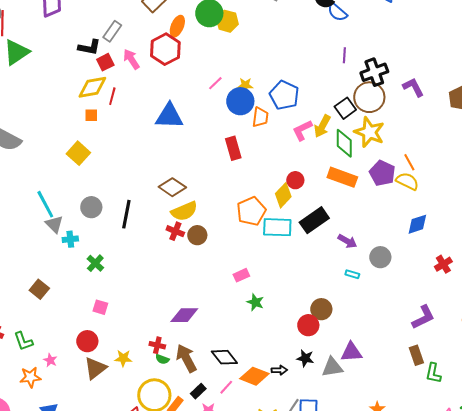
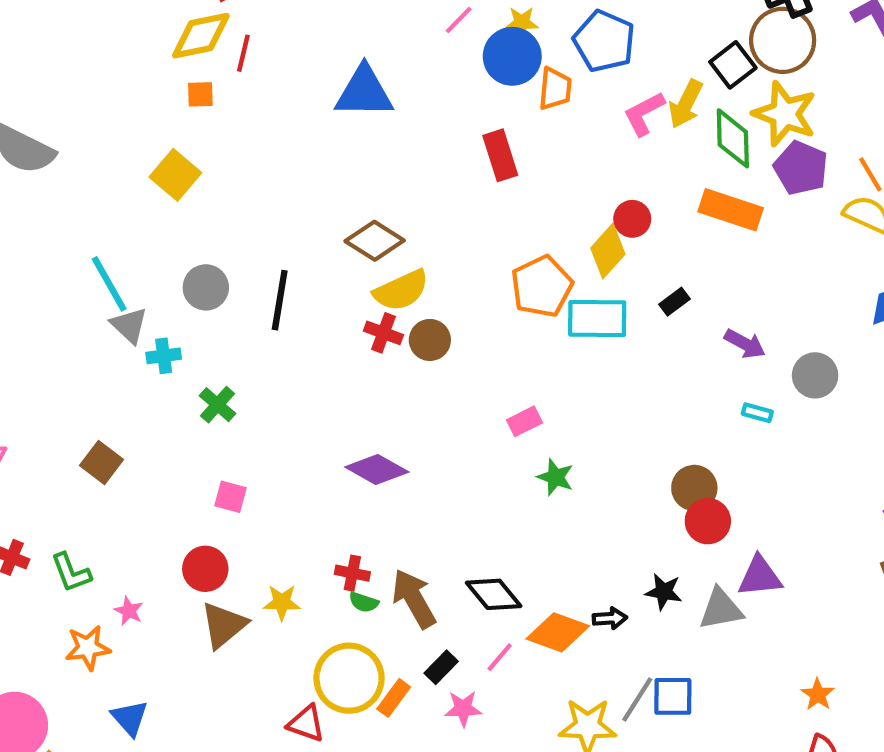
purple pentagon: (382, 173) -> (801, 168), moved
black rectangle: (314, 220) -> (674, 302), size x0.5
purple diamond: (184, 315) -> (377, 470), moved, turned 32
red circle: (308, 325) -> (708, 521), moved

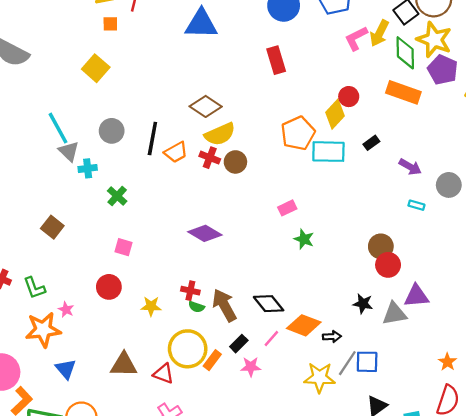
orange trapezoid: (555, 89) -> (176, 152), moved, turned 55
black arrow: (610, 618) -> (332, 337), moved
brown triangle: (224, 625) -> (124, 365), moved, turned 40
orange star: (88, 648) -> (43, 330), size x1.4

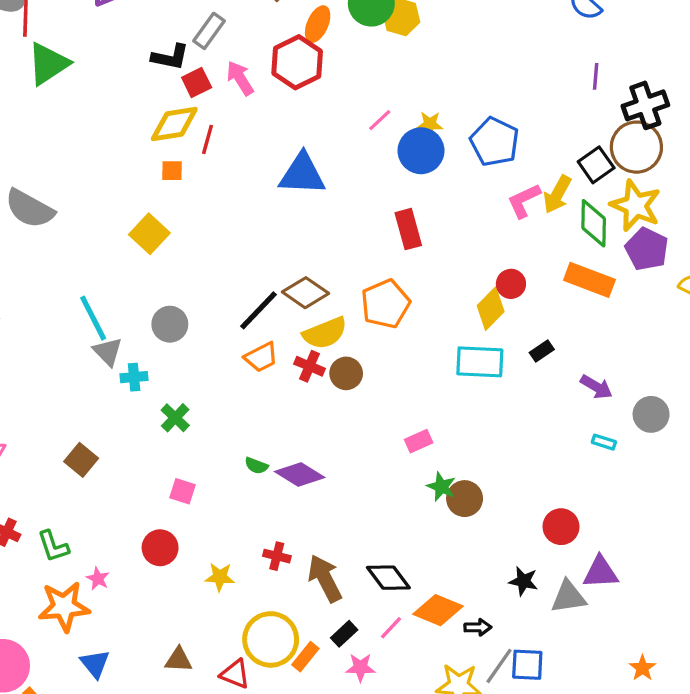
orange pentagon: (298, 133) -> (385, 304), moved
black line: (152, 139) -> (259, 310), moved, turned 32
brown circle: (381, 246) -> (465, 499), moved
green semicircle: (196, 307) -> (256, 466), moved
brown triangle: (124, 365) -> (179, 660), size x0.7

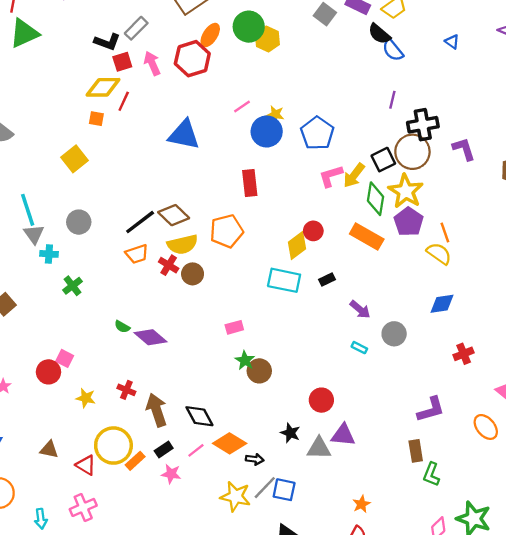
pink square: (183, 491) -> (65, 358), moved

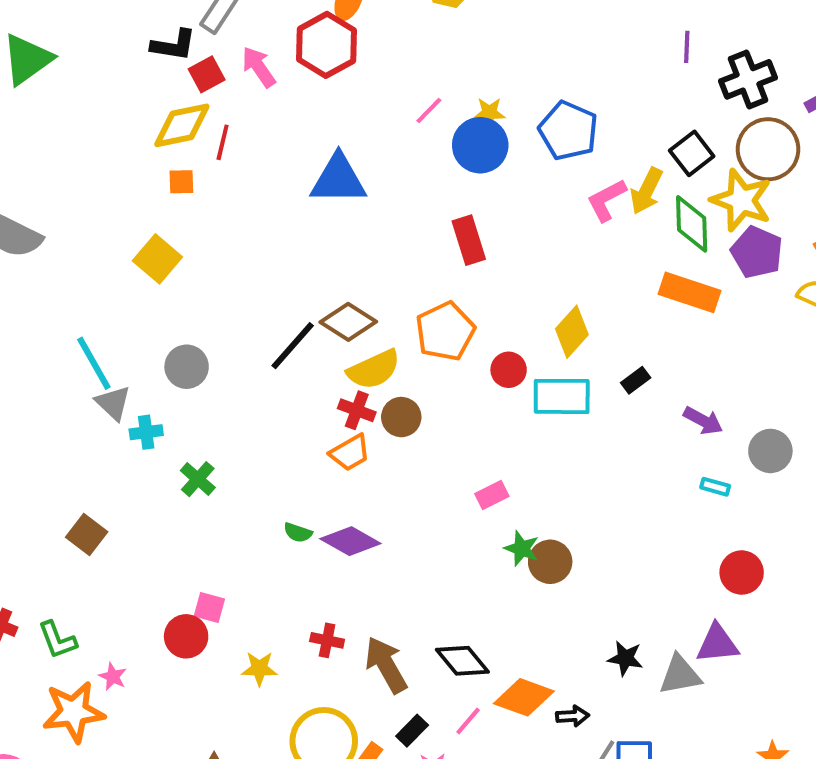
brown circle: (412, 152) -> (768, 149), moved
red circle: (313, 231) -> (509, 370), moved
orange trapezoid: (137, 254) -> (350, 453), moved
red circle: (321, 400) -> (742, 573), moved

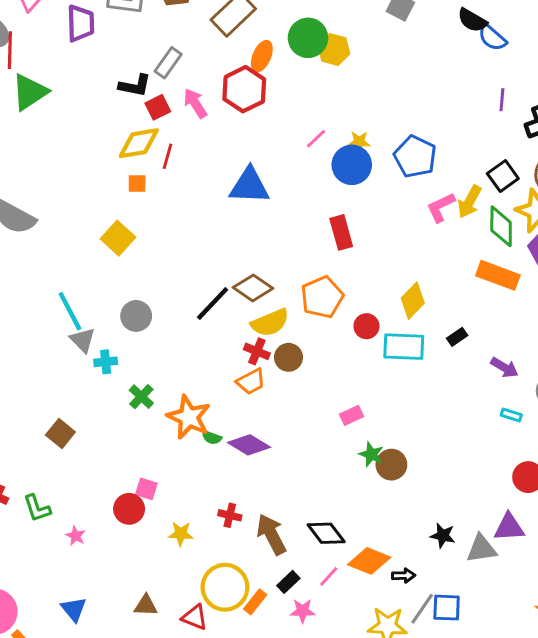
orange star: (73, 712) -> (189, 417), moved, turned 30

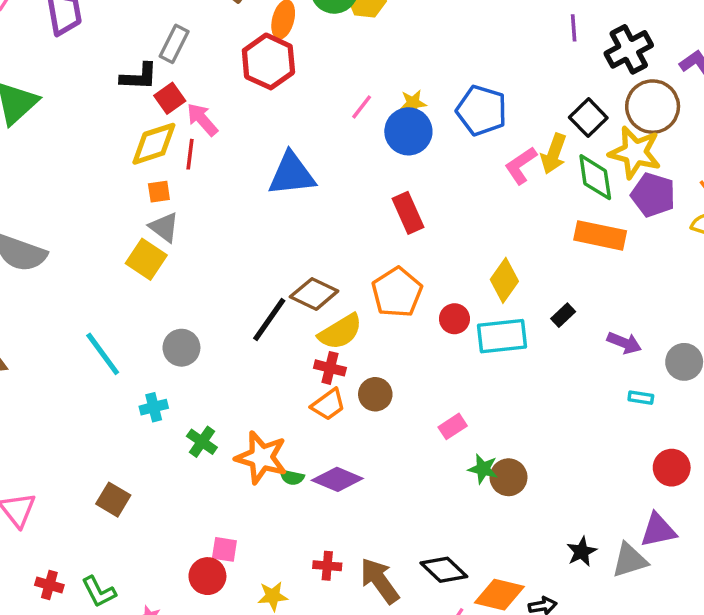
pink arrow: (195, 103) -> (202, 119), moved
gray triangle: (83, 340) -> (164, 227), moved
brown circle: (288, 357) -> (375, 394), moved
black star: (443, 536) -> (582, 552), turned -30

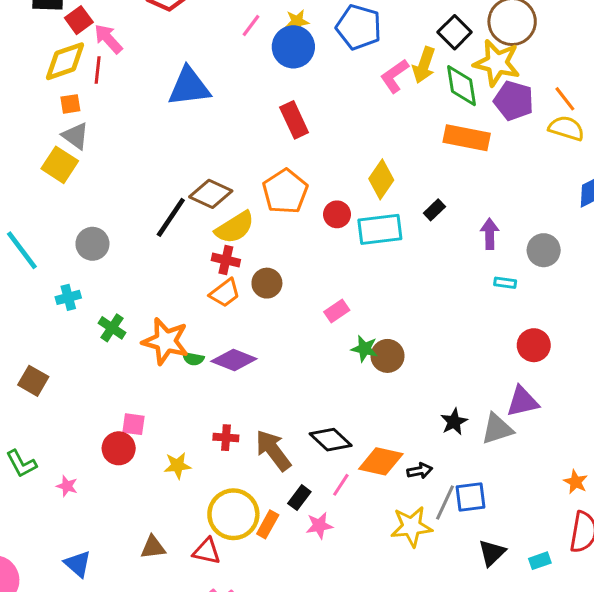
purple arrow: (624, 343) -> (490, 234), turned -112

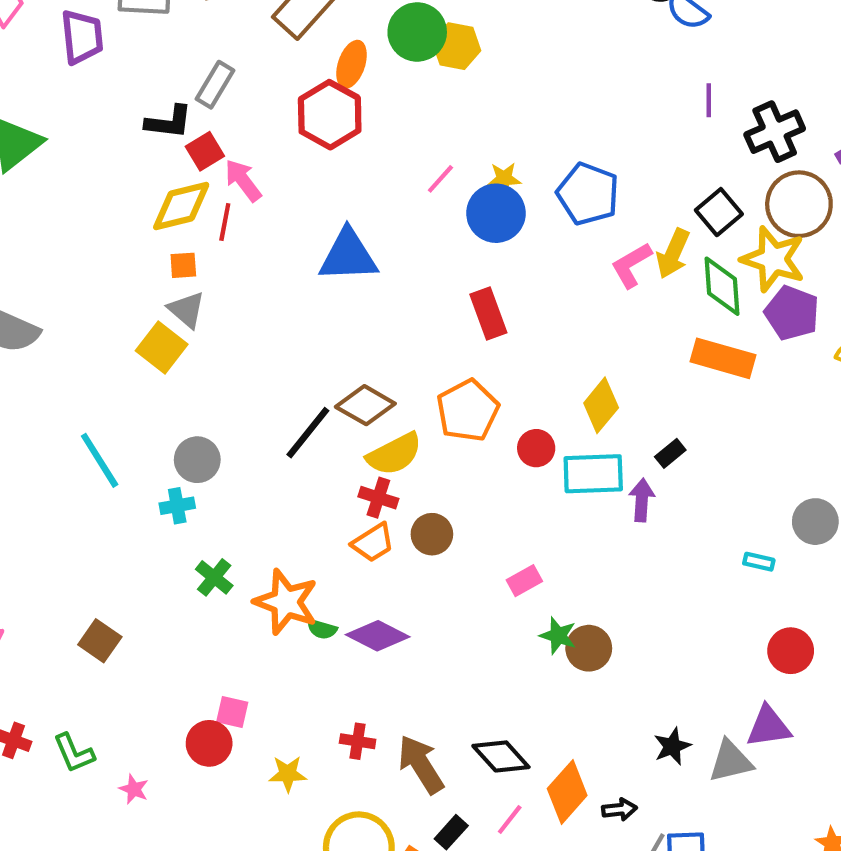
purple arrow: (490, 234) -> (642, 500), moved
cyan cross: (68, 297) -> (177, 506), moved
orange diamond: (381, 461) -> (567, 792), turned -66

